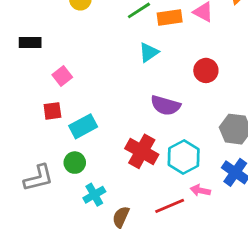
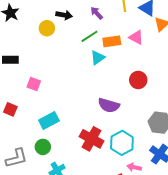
cyan triangle: (149, 52) -> (98, 58), moved
pink square: (62, 76) -> (34, 84), turned -32
red square: (52, 111) -> (10, 109), moved, turned 32

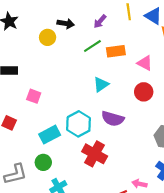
purple arrow: (97, 13) -> (100, 21), turned -96
pink triangle: (136, 37) -> (145, 63), moved
cyan triangle: (98, 58) -> (101, 84), moved
cyan hexagon: (122, 143) -> (79, 124), moved

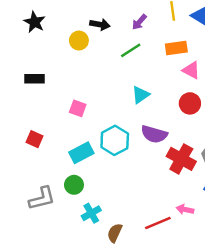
orange rectangle: (116, 51) -> (176, 48), moved
pink square: (34, 96) -> (78, 108), moved
red cross: (95, 154) -> (181, 159), moved

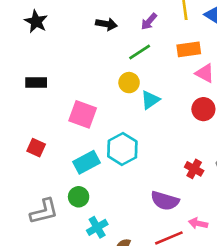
yellow circle: (79, 41) -> (129, 83), moved
pink square: (78, 108) -> (83, 114), size x1.5
purple semicircle: (154, 134) -> (165, 201), moved
red cross: (181, 159) -> (194, 169), size x0.6

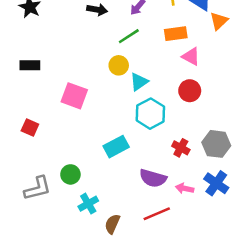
cyan hexagon: (122, 149) -> (150, 114), moved
cyan rectangle: (87, 162) -> (116, 147), moved
pink arrow: (198, 223) -> (185, 188), moved

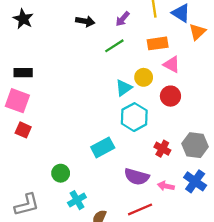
yellow circle: (119, 65) -> (144, 77), moved
pink square: (74, 96) -> (17, 101), moved
gray L-shape: (37, 188) -> (27, 205), moved

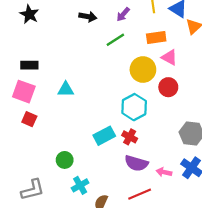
yellow circle: (144, 77) -> (143, 70), size x1.5
cyan triangle: (124, 88) -> (66, 89), moved, turned 35
red cross: (162, 149) -> (130, 137), moved

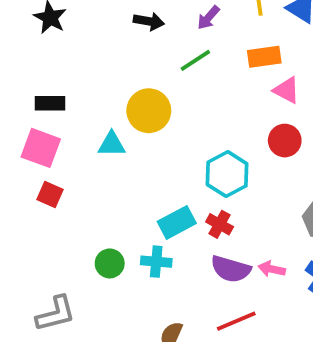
yellow circle: (143, 70) -> (149, 111), moved
pink arrow: (164, 172) -> (272, 269), moved
cyan cross: (80, 185) -> (156, 262), moved, turned 35

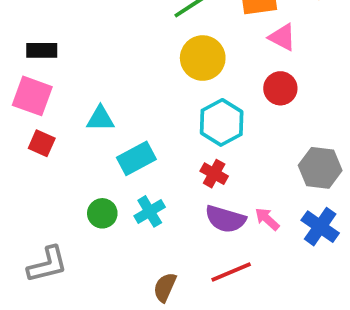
yellow circle: (149, 111) -> (203, 58), moved
cyan triangle: (112, 144) -> (100, 119), moved
cyan rectangle: (177, 222) -> (136, 158), moved
cyan cross: (156, 262) -> (150, 211), turned -36
pink arrow: (272, 269) -> (267, 219), turned 30

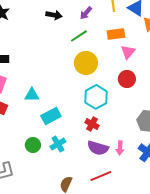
pink triangle: (282, 37) -> (128, 52), turned 42
pink arrow: (267, 219) -> (120, 148), turned -128

